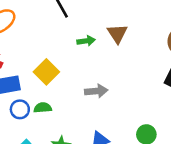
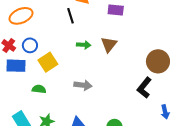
blue circle: (20, 109) -> (30, 45), moved

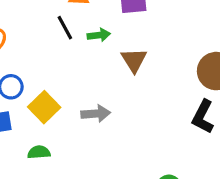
green arrow: (84, 45) -> (99, 35), moved
gray arrow: (83, 85) -> (96, 114), moved

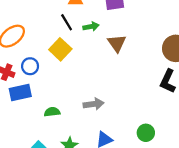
yellow square: (44, 107) -> (60, 49), moved
gray arrow: (96, 114) -> (94, 104), moved

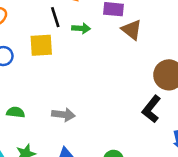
brown triangle: (117, 43) -> (132, 30), moved, turned -30
yellow square: (60, 49) -> (41, 45), turned 30

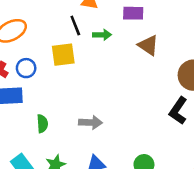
brown triangle: (132, 30) -> (148, 45), moved
green semicircle: (16, 112) -> (42, 124), turned 84

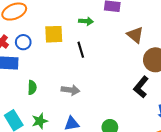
black line: (75, 25) -> (81, 50), moved
brown triangle: (148, 45) -> (135, 35), moved

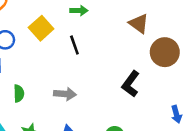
yellow square: (54, 34) -> (41, 28), turned -36
black L-shape: (141, 87) -> (131, 84), moved

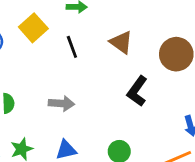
brown triangle: (139, 24) -> (121, 42), moved

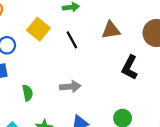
brown triangle: (121, 42) -> (111, 30), turned -36

